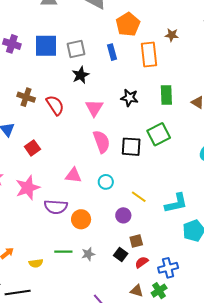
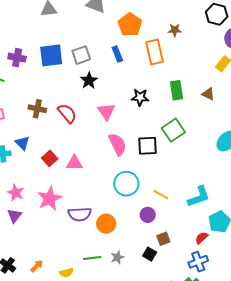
pink triangle: (73, 175) -> (74, 163), moved
cyan circle: (106, 182) -> (126, 184), size x1.6
red semicircle: (142, 262) -> (202, 238), moved

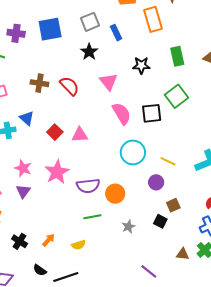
blue rectangle: (117, 54) -> (116, 33), moved
gray square: (81, 55) -> (90, 22), moved
green line: (92, 258) -> (92, 217), moved

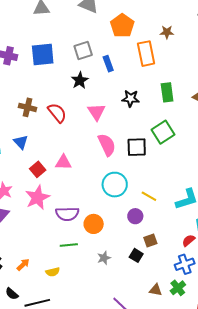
blue triangle: (27, 118) -> (21, 142), moved
red square: (55, 132) -> (38, 169), moved

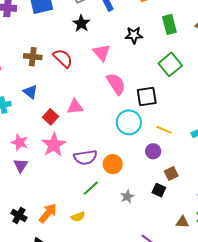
black square: (137, 147) -> (147, 97), moved
green line: (69, 245) -> (91, 188), turned -30
orange arrow: (23, 265) -> (48, 213), size x1.5

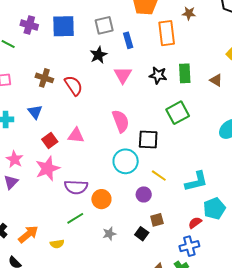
black star: (134, 35) -> (158, 75), moved
pink triangle: (102, 53) -> (123, 75), moved

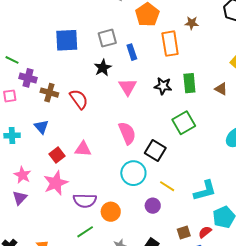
purple cross: (29, 25) -> (28, 78), moved
black square: (148, 140) -> (155, 151), turned 30
brown square: (157, 220) -> (184, 232), moved

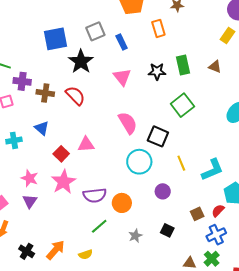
orange rectangle: (170, 44) -> (158, 28), size x0.7
black star: (103, 68) -> (81, 62), moved, size x1.4
yellow line: (167, 186) -> (181, 163), moved, turned 42

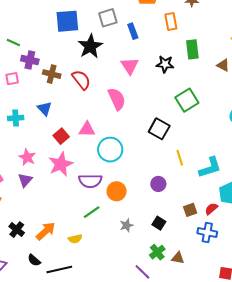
green rectangle: (183, 65) -> (192, 49), moved
pink semicircle: (128, 123) -> (117, 99), moved
cyan circle: (139, 162) -> (110, 150), moved
blue cross: (216, 235) -> (207, 232), turned 30
green cross: (212, 259) -> (157, 252), moved

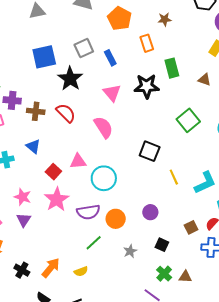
black star: (165, 64) -> (147, 86), size x1.4
green square: (187, 100) -> (188, 120), moved
purple circle: (158, 184) -> (150, 212), moved

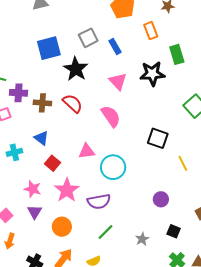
red square: (53, 172) -> (52, 163), moved
orange circle: (116, 219) -> (62, 227), moved

